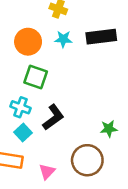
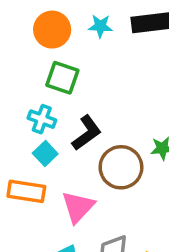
brown circle: (87, 160) -> (121, 167), moved
pink triangle: (47, 172) -> (78, 207), size x1.5

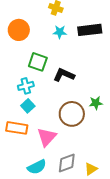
orange circle: (52, 30) -> (19, 30), moved
cyan cross: (42, 119) -> (26, 86), turned -35
black L-shape: (87, 133) -> (64, 75), moved, turned -120

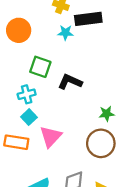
black rectangle: (90, 30) -> (88, 19), moved
brown circle: (72, 114) -> (101, 143), moved
pink triangle: (47, 137) -> (51, 137), moved

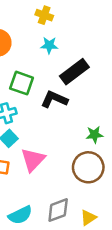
black rectangle: (88, 19) -> (74, 72), moved, turned -30

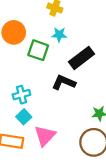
green square: (22, 83) -> (38, 50), moved

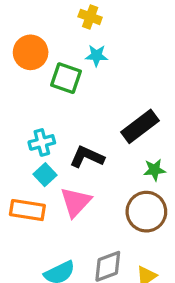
black rectangle: (81, 58) -> (140, 126), moved
black L-shape: (64, 82) -> (87, 157), moved

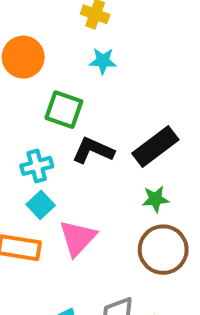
green square: (66, 78) -> (64, 110), moved
black L-shape: (87, 157) -> (93, 150), moved
green star: (154, 170) -> (155, 199), moved

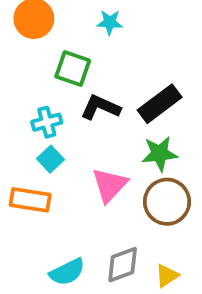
green star: (155, 199) -> (160, 154), size x1.4
pink triangle: (78, 238) -> (110, 185), moved

